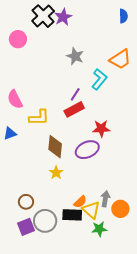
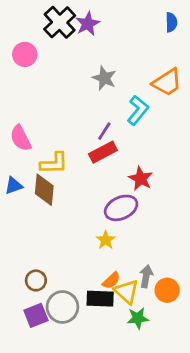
red star: (101, 129) -> (141, 179), turned 30
brown diamond: (55, 147) -> (44, 190), moved
yellow star: (56, 173) -> (106, 240), moved

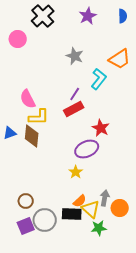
purple star: (88, 24) -> (88, 16), moved
pink semicircle: (21, 138) -> (28, 99), moved

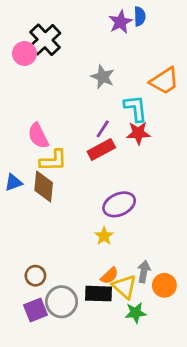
black cross: (43, 16) -> (45, 40), moved
blue semicircle: (123, 16) -> (140, 16), moved
cyan L-shape: (99, 79) -> (136, 108), turned -45
red star: (101, 128) -> (138, 133), moved, turned -30

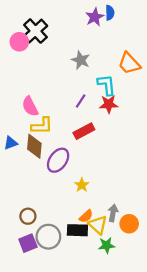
orange trapezoid: (164, 81) -> (129, 63), turned 80
red rectangle: (101, 149) -> (84, 131), moved
purple ellipse: (119, 204) -> (58, 160), moved, turned -30

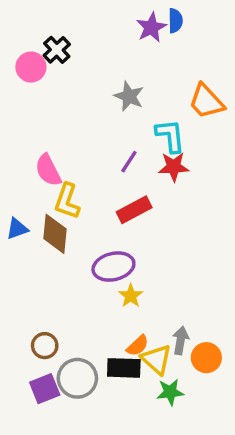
black cross: (35, 31) -> (57, 50), size x0.7
yellow L-shape: (42, 126) -> (67, 201), turned 110
purple ellipse: (58, 160) -> (113, 267), moved, turned 40

